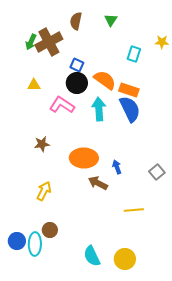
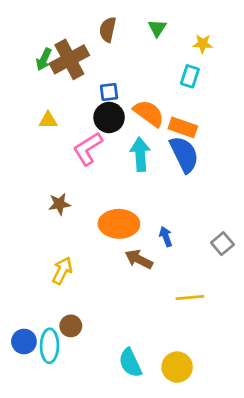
yellow star: (162, 42) -> (203, 44), moved
blue square: (77, 65) -> (109, 92), turned -32
pink L-shape: (62, 105) -> (88, 149), turned -65

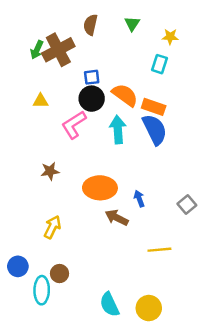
blue circle: (24, 341) -> (18, 266), moved

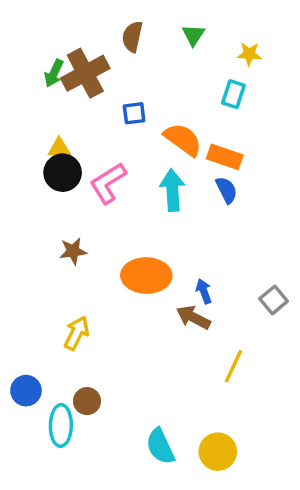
black circle: (92, 99) -> (63, 173), moved
blue semicircle: (155, 130) -> (227, 190), size x0.6
brown arrow: (117, 218) -> (193, 317), moved
yellow line: (159, 250) -> (233, 366), turned -60

